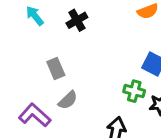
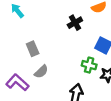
black cross: (77, 20) -> (75, 23), moved

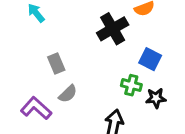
black cross: (75, 23) -> (113, 29), size x1.5

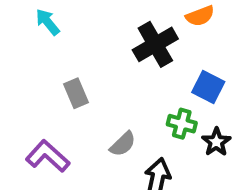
gray semicircle: (68, 94) -> (123, 144), moved
black star: (156, 98) -> (216, 142), turned -30

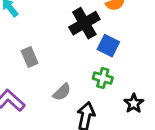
blue square: (208, 87) -> (108, 46), moved
black star: (216, 142) -> (134, 103), moved

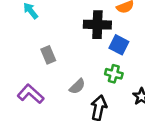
black cross: (84, 23) -> (97, 25), turned 32

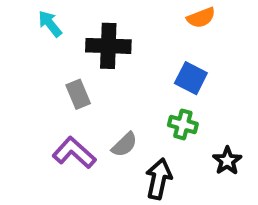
black cross: (97, 25) -> (108, 46), moved
purple L-shape: (31, 94) -> (74, 153), moved

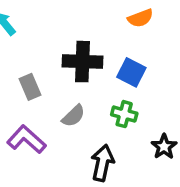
black cross: (108, 46) -> (83, 62), moved
gray semicircle: (124, 145) -> (73, 116), moved

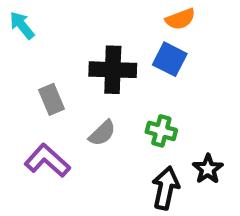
blue square: (131, 72) -> (170, 59), moved
black arrow: (102, 163) -> (166, 188), moved

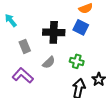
cyan arrow: (22, 25) -> (11, 20), moved

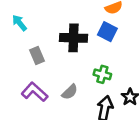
gray semicircle: (49, 62) -> (70, 92), moved

